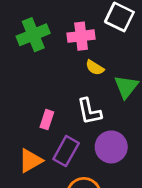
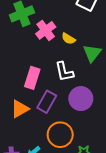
pink cross: (81, 36) -> (46, 30), moved, turned -30
pink rectangle: (47, 120) -> (32, 78), size x1.5

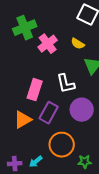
yellow semicircle: (68, 39) -> (78, 44), moved

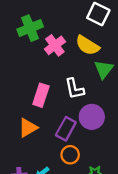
yellow semicircle: (78, 44) -> (87, 45), size x1.6
purple rectangle: (49, 113) -> (66, 129), moved
orange circle: (62, 145) -> (70, 155), size x0.7

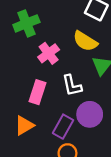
pink cross: (55, 45) -> (49, 53), moved

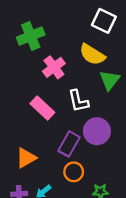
pink rectangle: (38, 92) -> (42, 108), turned -65
orange triangle: (24, 125) -> (26, 158), moved

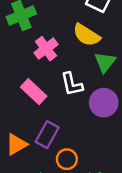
purple circle: (97, 131) -> (104, 103), moved
purple rectangle: (69, 144) -> (47, 135), moved

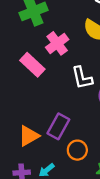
pink rectangle: (34, 92) -> (32, 65), moved

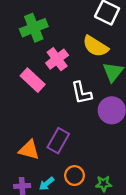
orange triangle: (29, 136) -> (29, 150), turned 45
orange circle: (77, 150) -> (75, 176), moved

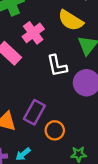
orange circle: (75, 176) -> (55, 130), moved

